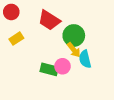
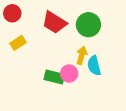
green circle: (74, 36) -> (88, 25), moved
yellow arrow: (74, 50) -> (82, 55), turned -126

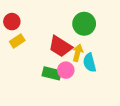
red circle: (12, 13) -> (12, 22), moved
red trapezoid: (54, 22) -> (60, 46), moved

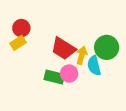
red circle: (12, 22) -> (21, 28), moved
green circle: (84, 24) -> (107, 47), moved

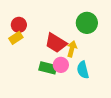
green circle: (107, 47) -> (87, 23), moved
cyan semicircle: (94, 66) -> (83, 70), moved

